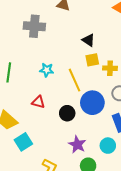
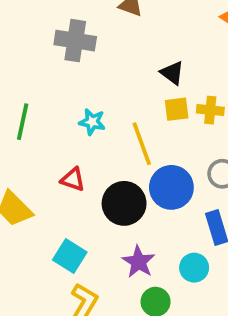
yellow cross: (110, 68) -> (210, 110), moved
black circle: (67, 113) -> (124, 203), size x1.5
cyan square: (23, 142) -> (70, 256), moved, turned -30

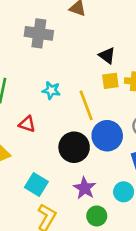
red triangle: (73, 179) -> (27, 124), moved

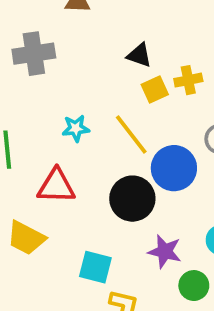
red triangle: (27, 124) -> (56, 186), size x1.5

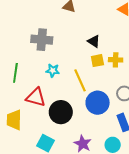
gray cross: (34, 54) -> (42, 40), moved
black circle: (132, 199) -> (61, 112), moved
yellow trapezoid: (26, 238) -> (14, 120), turned 50

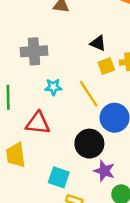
black circle: (61, 112) -> (89, 144), moved

